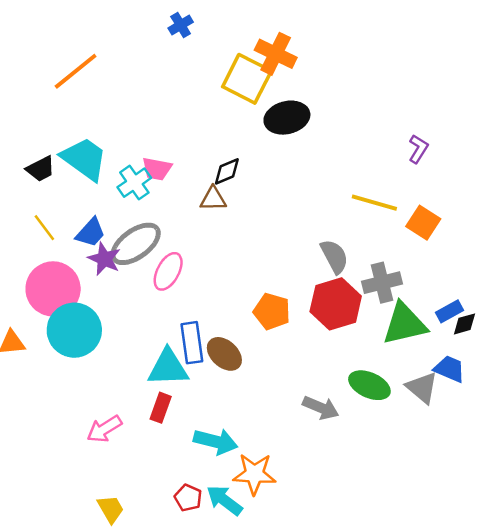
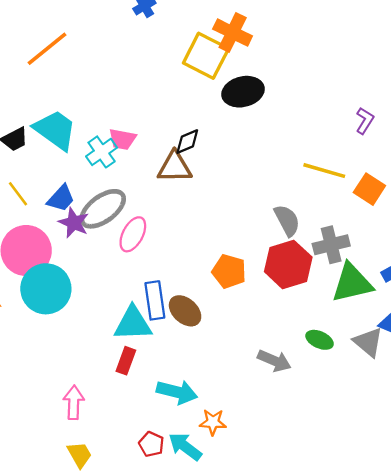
brown triangle: (213, 199) -> (175, 167), size x1.4
green ellipse: (369, 385) -> (320, 340), size x0.7
pink arrow: (104, 429) -> (74, 402), moved, turned 124
orange star: (254, 474) -> (213, 422), size x0.7

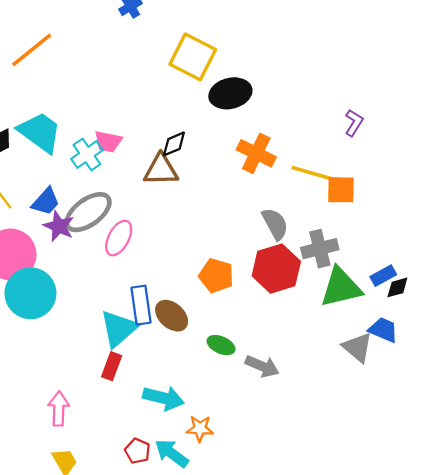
orange cross: (233, 33) -> (256, 153), moved
orange square: (369, 189) -> (341, 190), moved, turned -32
cyan triangle: (133, 324) -> (119, 329), turned -39
green ellipse: (320, 340) -> (221, 345), moved

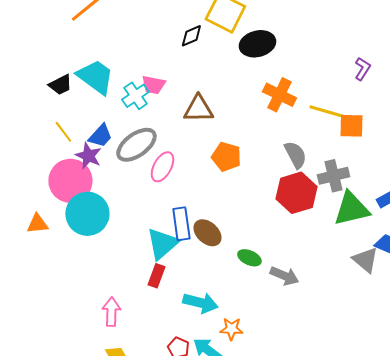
black diamond: (174, 144) -> (191, 36), moved
purple star: (59, 226) -> (88, 156), moved
orange pentagon: (216, 276) -> (226, 157), moved

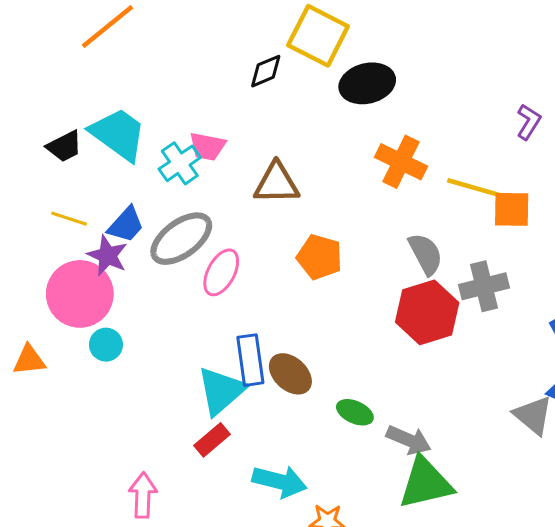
yellow line: (63, 132) -> (69, 219), turned -35
green triangle: (351, 209) -> (426, 483), moved
cyan circle: (87, 214) -> (106, 345), size x0.5
red rectangle: (156, 276) -> (212, 440), turned 30

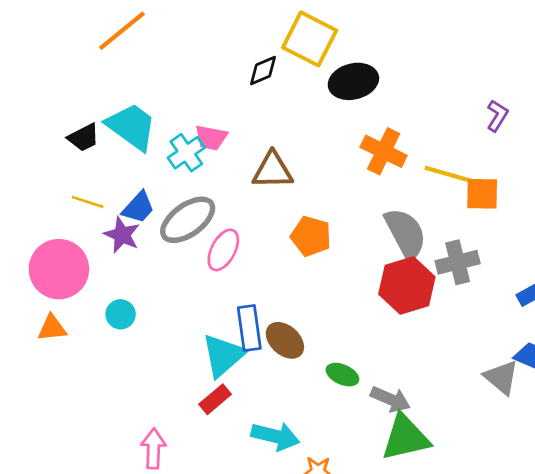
gray semicircle: (426, 254) -> (405, 233), size x1.4
pink circle: (80, 294) -> (59, 269), moved

